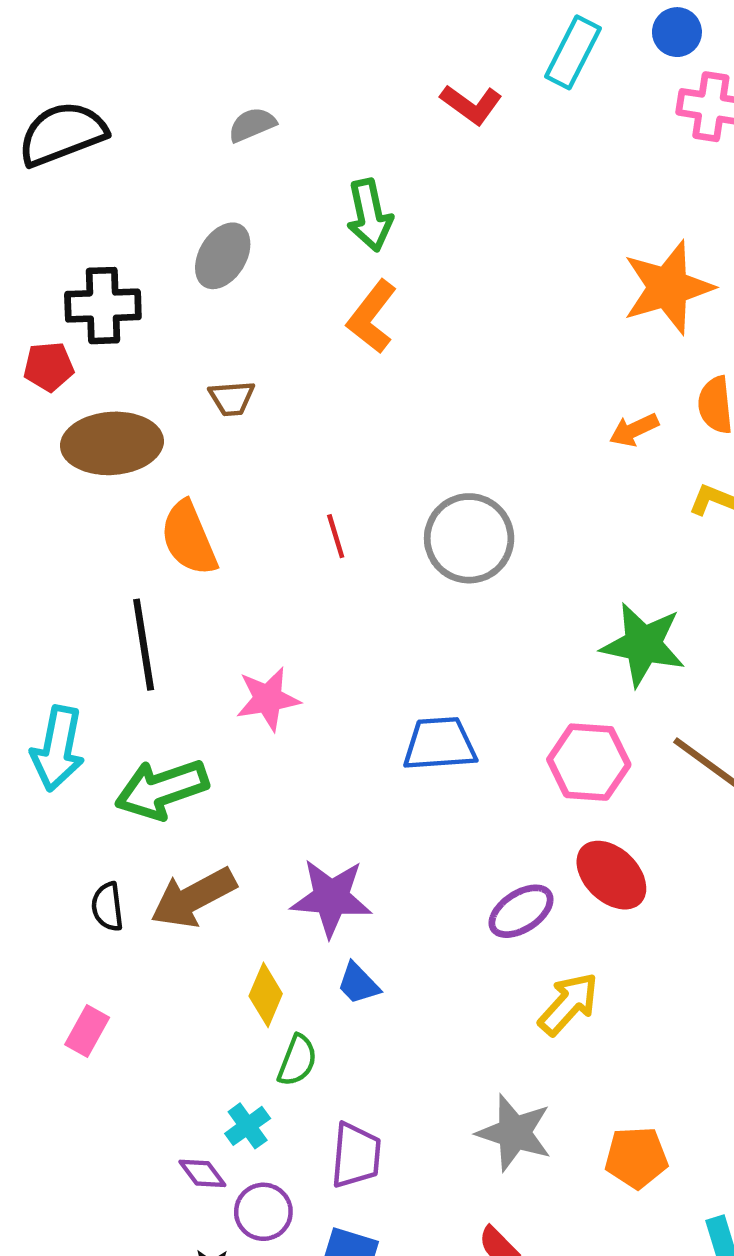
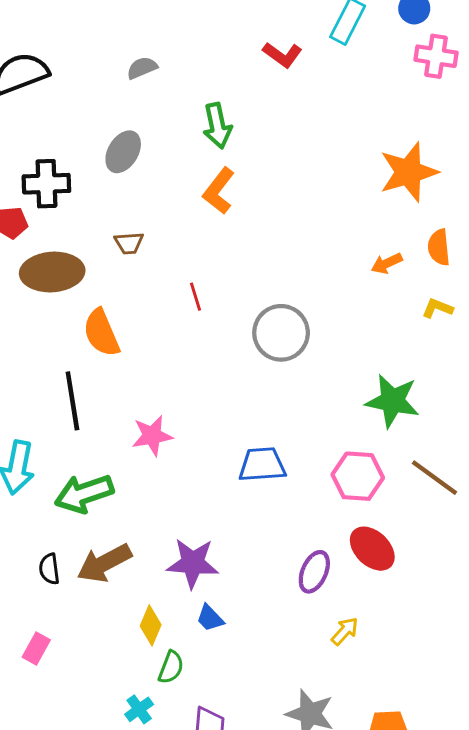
red line: (336, 536) -> (196, 297), moved
purple ellipse: (521, 911) -> (314, 572), turned -33
yellow arrow: (568, 1004) -> (345, 631), size x0.7

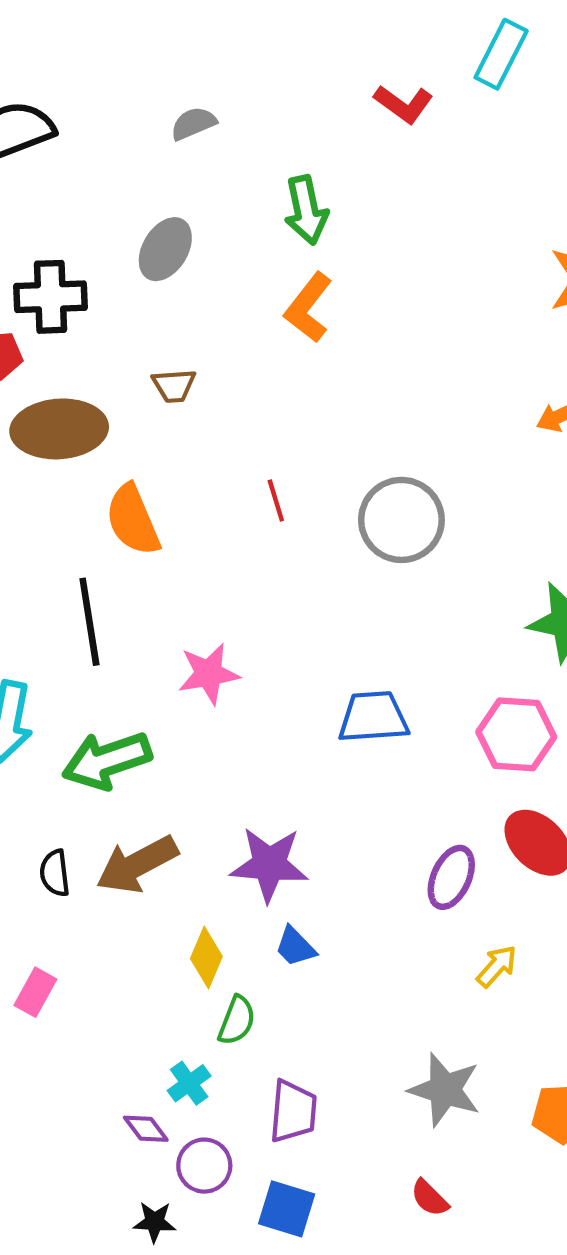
red line: (196, 297) -> (276, 500), moved

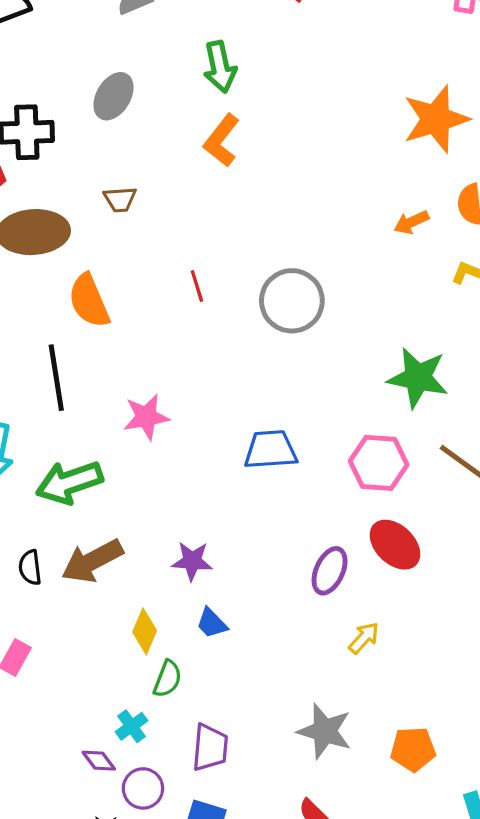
purple star: (269, 864) -> (192, 561), size x0.7

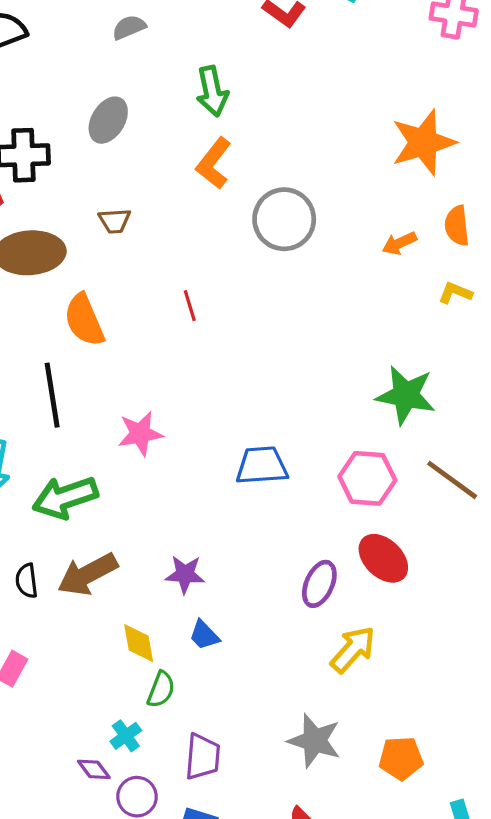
gray circle: (292, 301) -> (284, 219), moved
yellow diamond: (145, 631) -> (139, 643), turned -33
yellow arrow: (364, 638) -> (353, 649), size x1.5

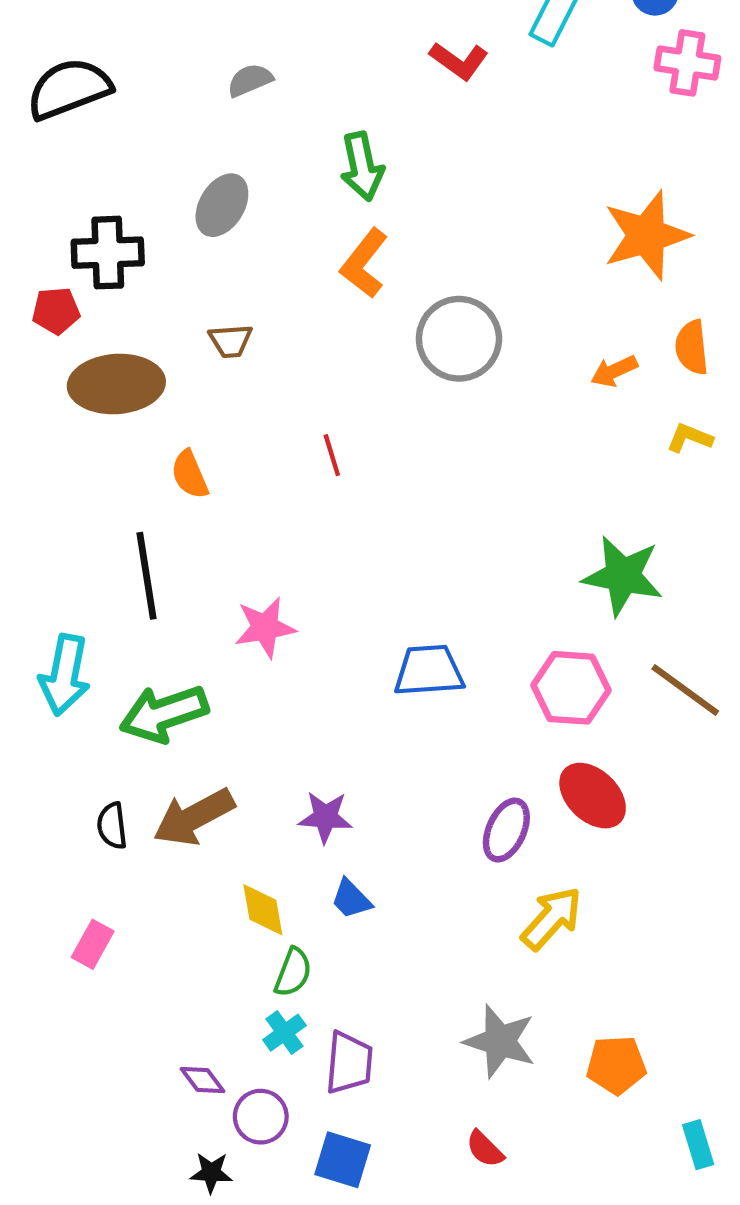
orange semicircle: (84, 320) -> (190, 475), size x0.7
cyan cross: (126, 736) -> (284, 1033), moved

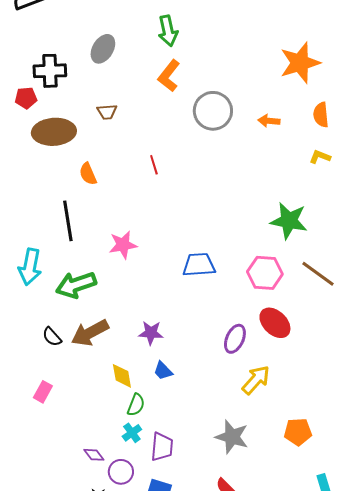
orange arrow: (614, 371) -> (269, 121), moved, turned 30
black semicircle: (112, 826) -> (52, 337), turned -35
orange pentagon: (616, 1065) -> (298, 432), moved

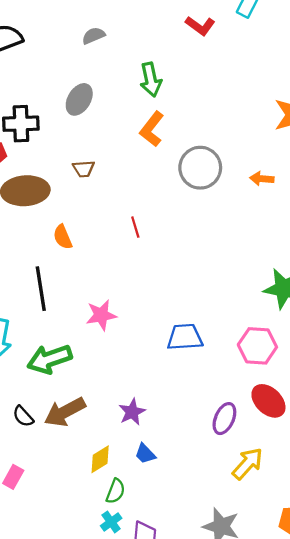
purple star: (151, 333) -> (132, 412), turned -30
yellow diamond: (122, 376) -> (100, 459), turned 68

